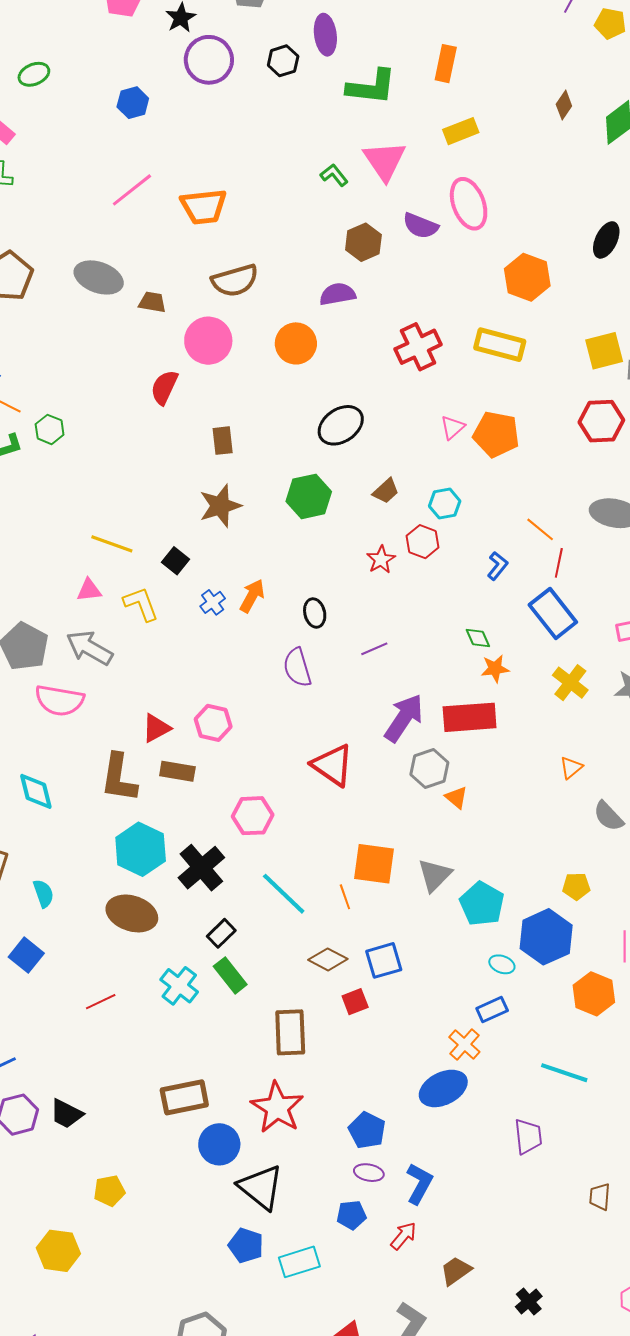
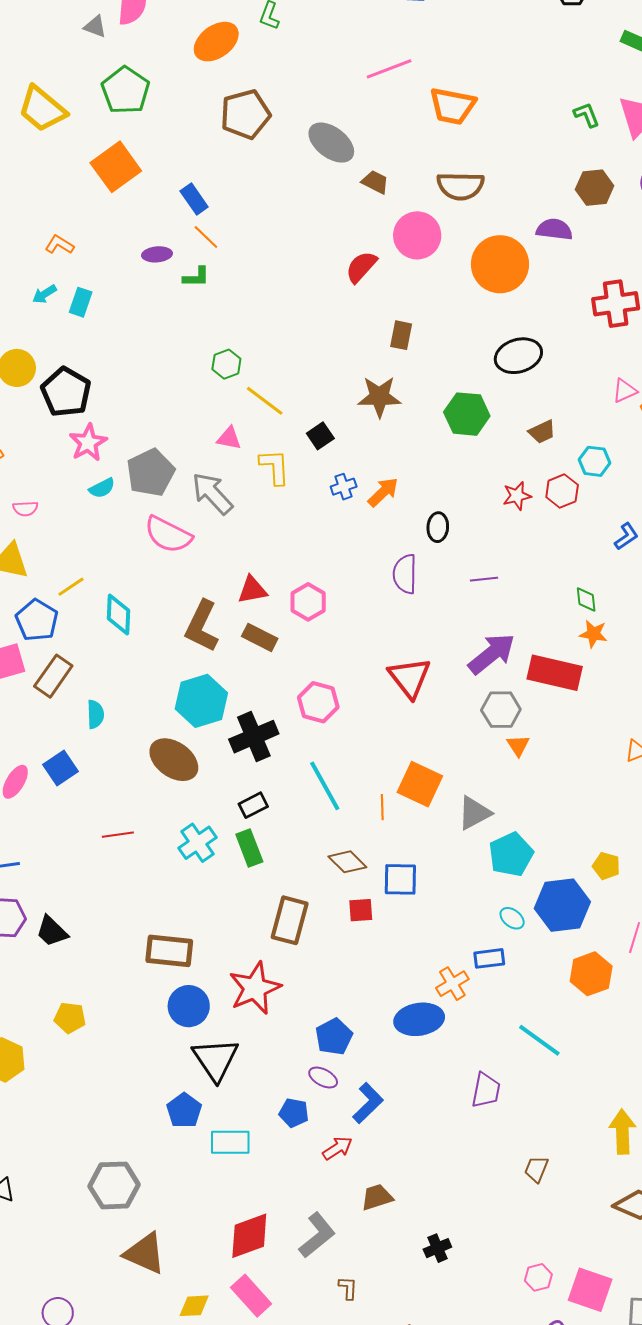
orange circle: (296, 343) -> (500, 264), size x1.4
green hexagon: (50, 429) -> (226, 364), moved

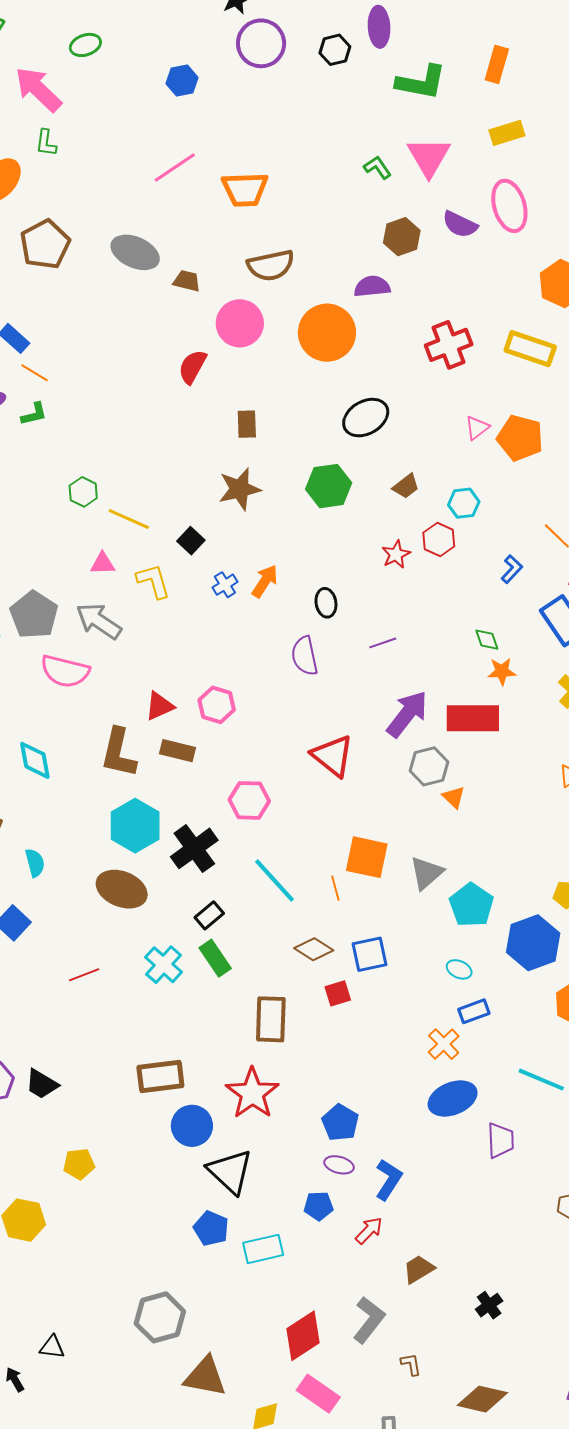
cyan ellipse: (512, 918) -> (459, 969), moved
blue ellipse: (419, 1019) -> (453, 1099), moved

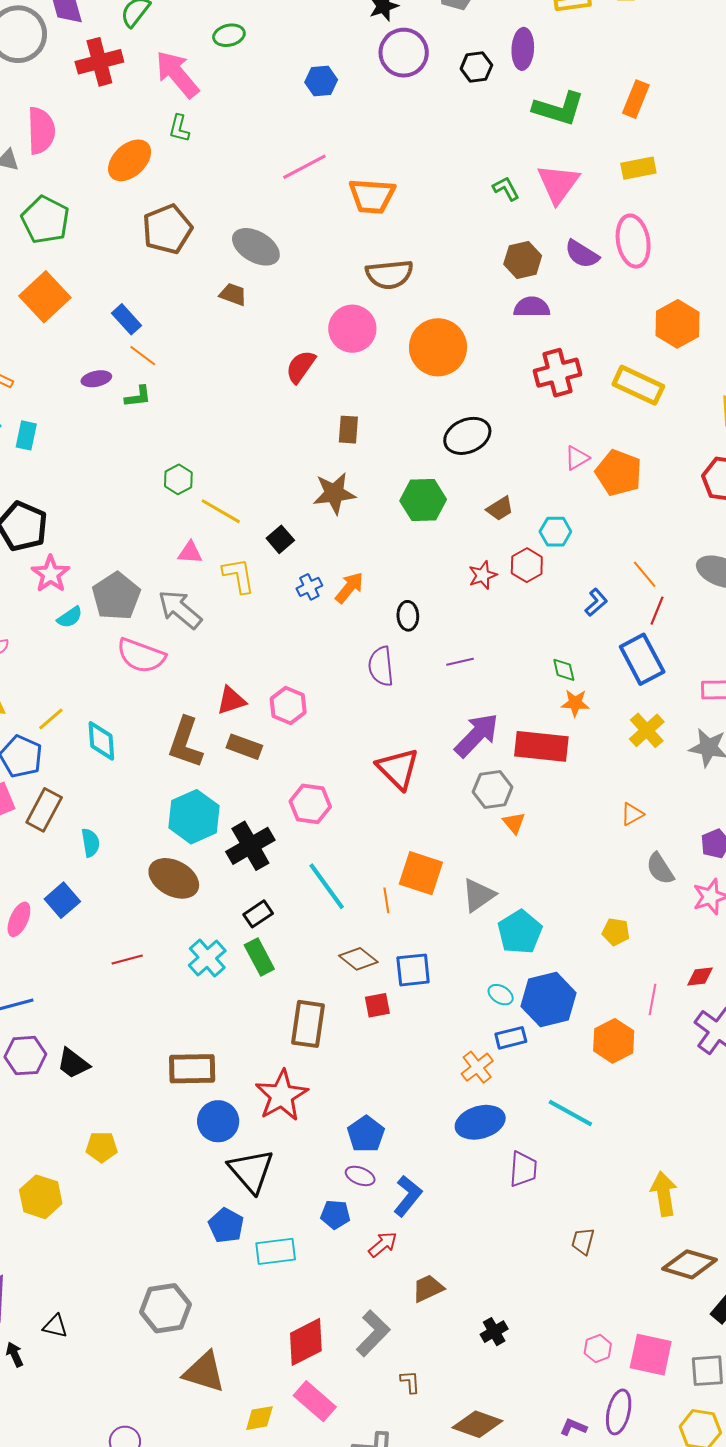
brown trapezoid: (187, 281) -> (233, 294), moved
purple semicircle: (372, 286) -> (532, 307), moved
blue hexagon: (533, 943) -> (549, 1000), moved

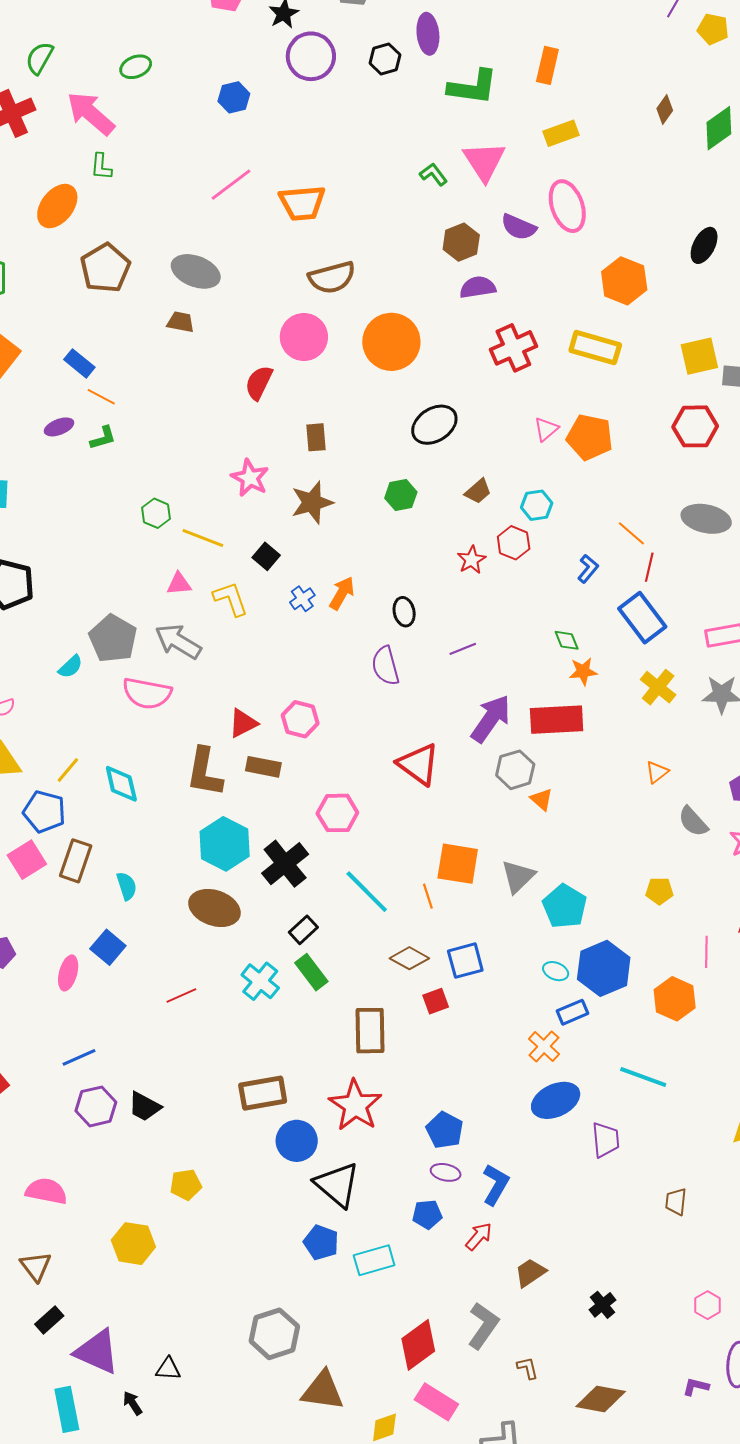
green hexagon: (423, 500) -> (401, 495), size x0.7
pink star: (51, 574) -> (250, 478), moved

